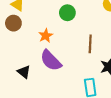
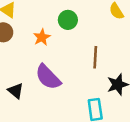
orange star: (46, 36) -> (42, 37), moved

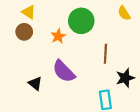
green circle: (68, 20) -> (81, 21), size x1.5

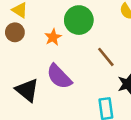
brown line: (105, 54) -> (106, 57), turned -42
black triangle: (35, 83) -> (27, 90), size x1.5

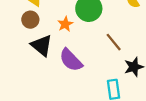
black triangle: (27, 90) -> (42, 45), moved

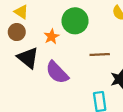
brown line: (114, 42) -> (100, 54), turned -54

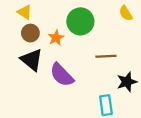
brown circle: (17, 32) -> (30, 33), moved

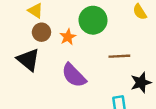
black triangle: (32, 60) -> (28, 60), moved

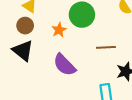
brown circle: (41, 32) -> (25, 26), moved

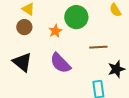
black triangle: (23, 51) -> (22, 62), moved

